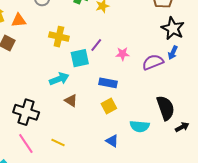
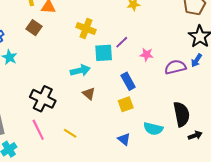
blue rectangle: (108, 83) -> (128, 81), turned 42

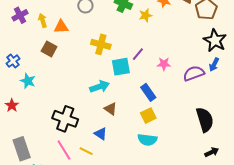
cyan semicircle: (153, 129) -> (147, 140), moved
yellow line: (70, 133) -> (86, 151), moved
black arrow: (195, 135) -> (212, 152), moved
blue triangle: (124, 139) -> (101, 134), moved

